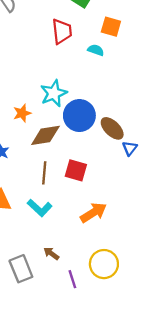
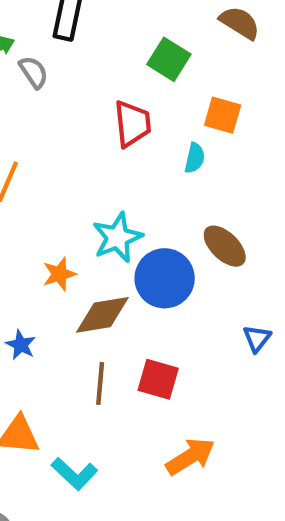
cyan semicircle: (96, 50) -> (195, 158), turned 84
brown ellipse: (112, 128) -> (225, 246), moved
cyan L-shape: (40, 208) -> (74, 474), moved

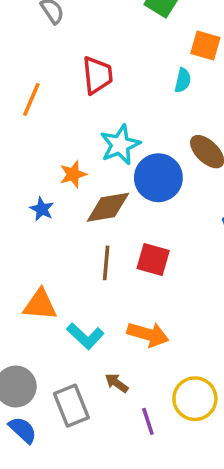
red trapezoid: (132, 124) -> (97, 75), moved
blue star: (21, 345) -> (42, 209), moved
orange arrow: (190, 456) -> (148, 334), moved, turned 48

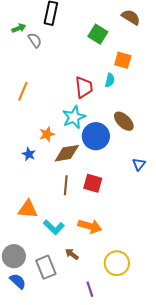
red trapezoid: (97, 75) -> (84, 87), moved
purple line: (148, 421) -> (90, 289), moved

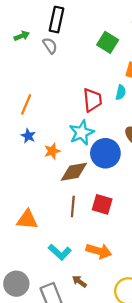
gray semicircle: (35, 40) -> (50, 46), moved
blue star: (29, 154) -> (28, 136), moved
orange triangle: (28, 209) -> (27, 220), moved

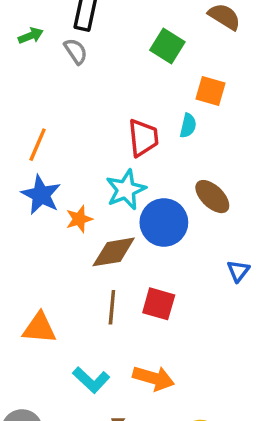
blue star: (28, 136) -> (41, 195), size x1.6

